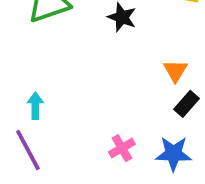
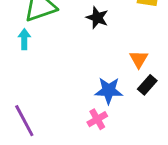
cyan arrow: (35, 106) -> (24, 39), moved
blue star: (174, 154) -> (109, 91), moved

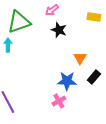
orange triangle: (139, 59) -> (80, 58), moved

